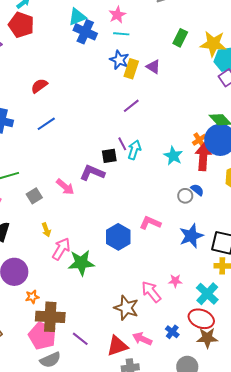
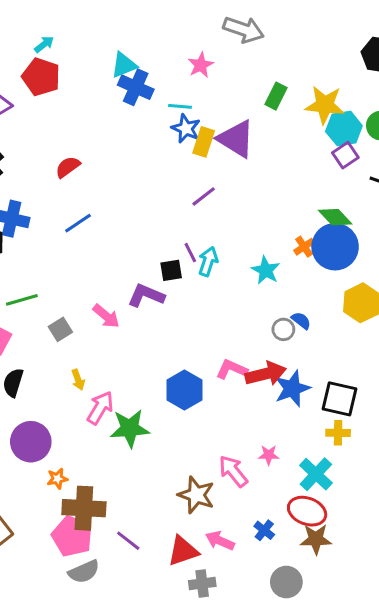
pink star: (117, 15) -> (201, 65), moved
cyan line: (121, 34) -> (180, 106), moved
purple triangle: (153, 67) -> (236, 139), size x1.8
red arrow: (203, 157) -> (266, 374), moved, turned 72

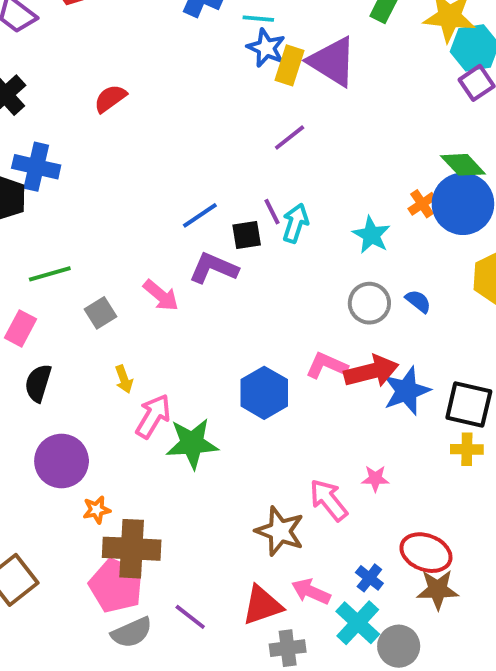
blue line: (78, 223) -> (200, 215), moved
gray circle: (283, 329) -> (369, 303), moved, size x1.4
cyan cross: (316, 474) -> (358, 623), moved
purple line: (128, 541) -> (190, 617), moved

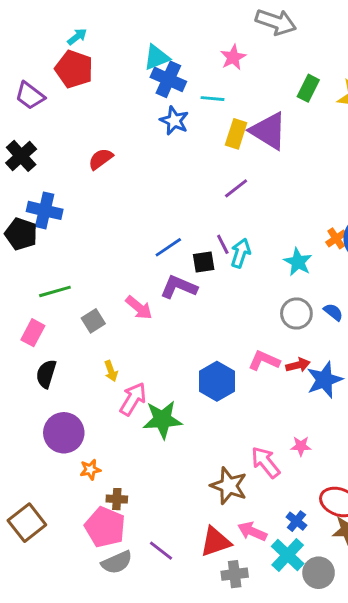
blue star: (266, 48) -> (174, 121), moved
red arrow: (371, 371) -> (298, 365), size x0.6
brown cross: (132, 549) -> (117, 499), size x0.5

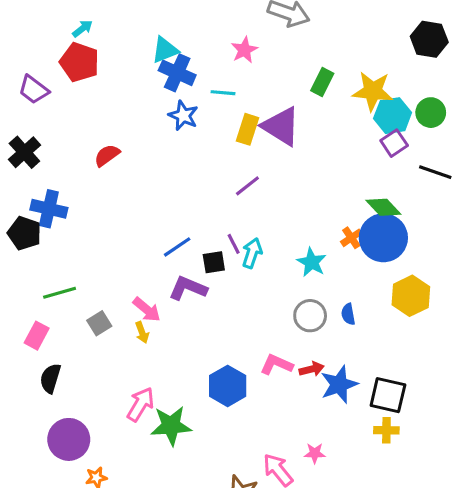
blue semicircle: (333, 312) -> (348, 314), turned -138
yellow arrow: (111, 371) -> (142, 332), moved

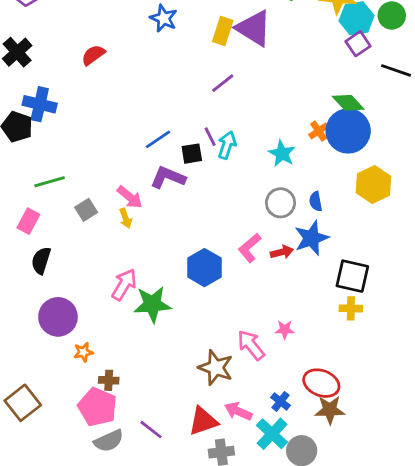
pink L-shape: (276, 365) -> (250, 248), turned -64
blue star: (339, 384) -> (311, 238), moved

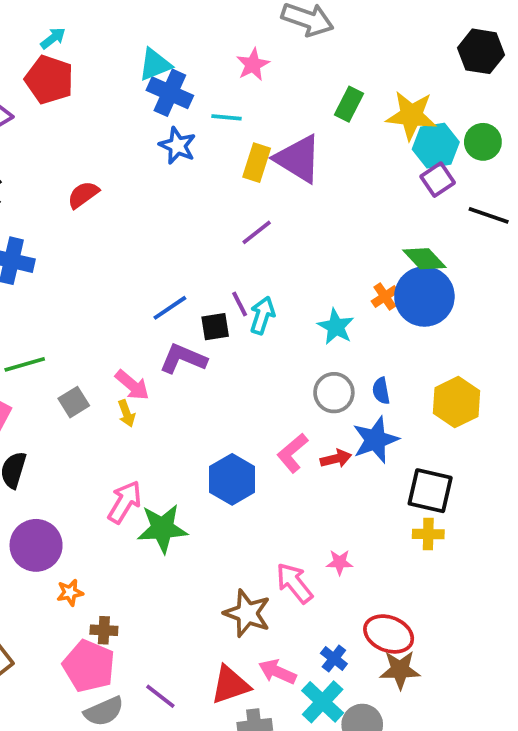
yellow hexagon: (373, 185) -> (456, 402), moved

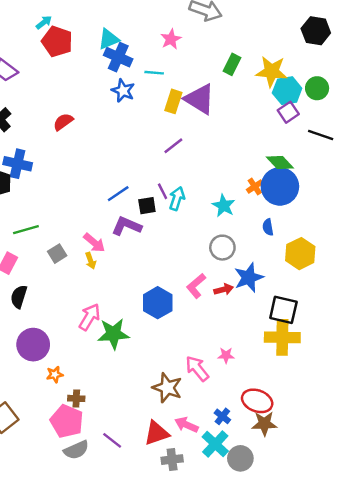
red pentagon: (49, 80) -> (57, 42), moved
blue semicircle: (381, 391) -> (268, 227), moved
yellow cross: (428, 534) -> (282, 337), size x1.8

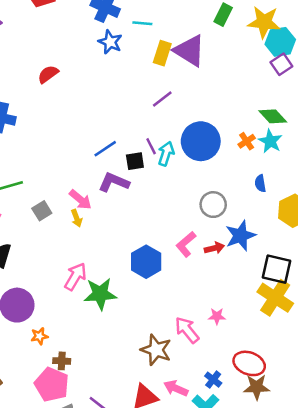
blue circle: (280, 186) -> (201, 141), moved
cyan star: (224, 206) -> (270, 141), moved
yellow cross: (282, 337) -> (275, 298), turned 32

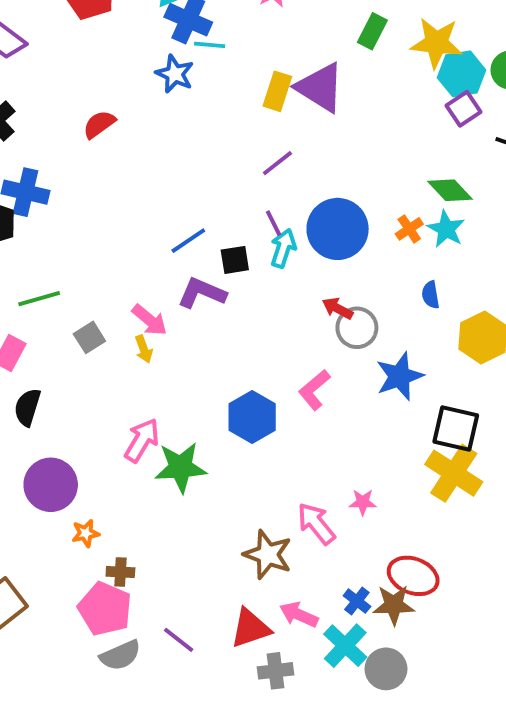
cyan line: (142, 23) -> (210, 45), moved
blue star: (110, 42) -> (175, 74), moved
purple line: (151, 146) -> (274, 223), moved
red arrow: (214, 248) -> (338, 308), moved, turned -138
brown star: (257, 387) -> (394, 605), moved

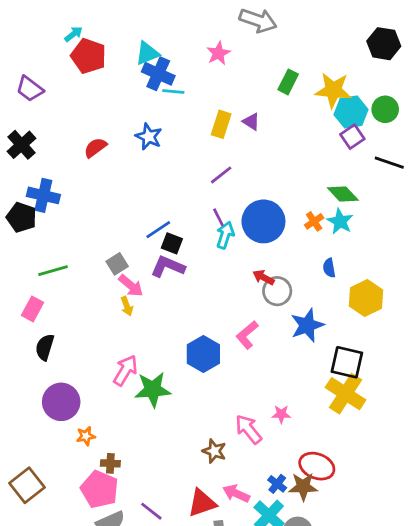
blue star: (175, 74) -> (149, 137), moved
purple triangle: (320, 87) -> (251, 122), size x0.5
black square: (235, 260) -> (172, 243), moved, turned 30
gray square: (89, 337) -> (117, 264), moved
brown star: (268, 555) -> (214, 451), size x0.7

